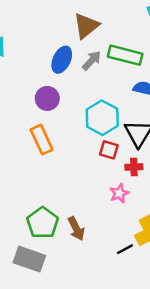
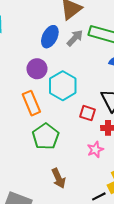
cyan hexagon: (102, 118) -> (63, 86), moved
green pentagon: (43, 223) -> (46, 136), moved

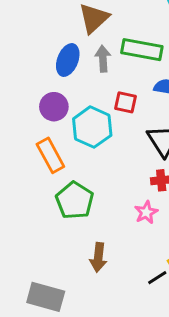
gray arrow: (75, 38) -> (103, 59), turned -42
red square: (87, 113) -> (126, 102), moved
brown arrow: (59, 178) -> (98, 257), turned 36

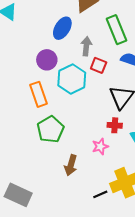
green rectangle: (142, 50) -> (117, 30), turned 48
gray arrow: (103, 59) -> (86, 46), moved
brown arrow: (98, 257) -> (71, 165), moved

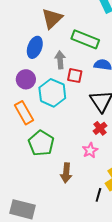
green rectangle: (117, 30) -> (85, 39), turned -36
red cross: (115, 125) -> (100, 128), turned -32
black line: (100, 194) -> (98, 195), turned -40

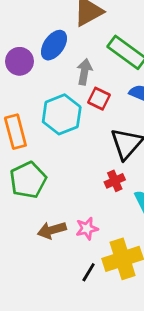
purple circle: (26, 79) -> (19, 61), moved
pink star: (90, 150) -> (87, 229), moved
brown arrow: (66, 173) -> (52, 230), turned 54

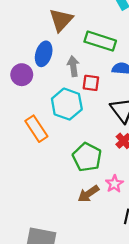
green pentagon: (28, 180) -> (87, 157), moved

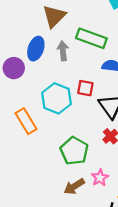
gray arrow: (73, 66) -> (63, 51), moved
red square: (91, 83) -> (85, 88), moved

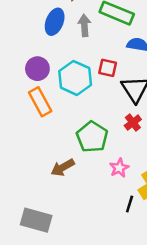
purple circle: (14, 68) -> (37, 69), moved
brown arrow: (74, 186) -> (63, 168), moved

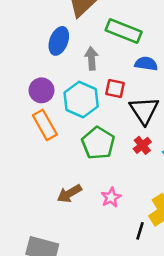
gray arrow: (84, 25) -> (91, 59), moved
green pentagon: (92, 137) -> (98, 143), moved
pink star: (119, 168) -> (111, 197), moved

